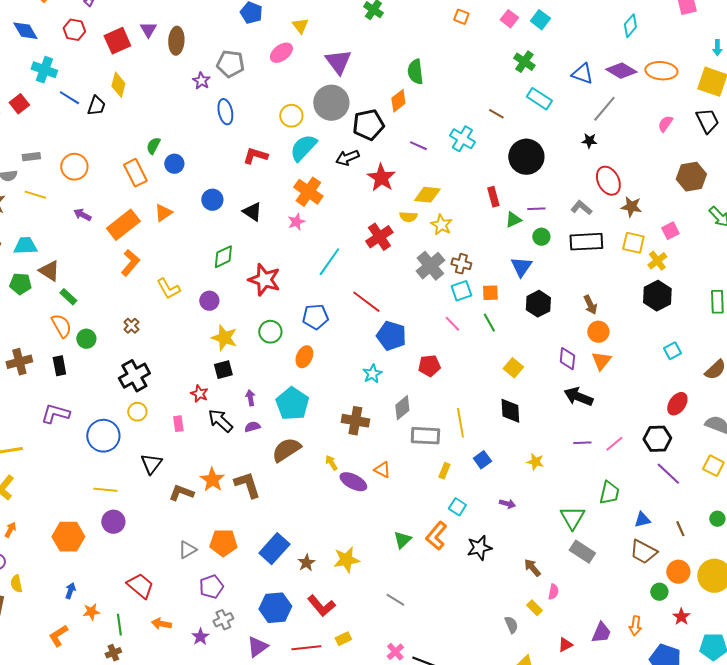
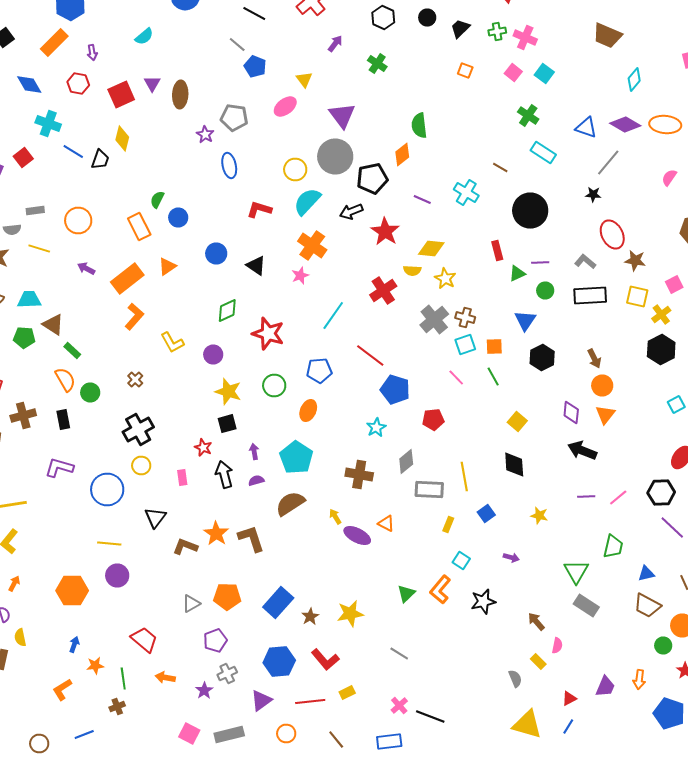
black arrow: (220, 421) -> (224, 474), turned 32

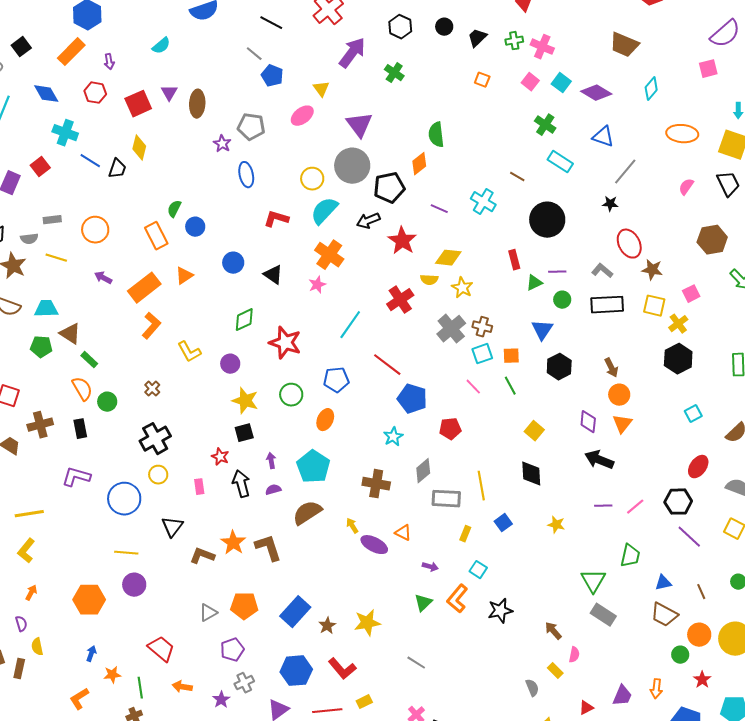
purple arrow: (335, 44) -> (352, 53), size x1.8
purple diamond: (625, 124) -> (596, 93), moved
purple arrow: (511, 558) -> (430, 567), moved

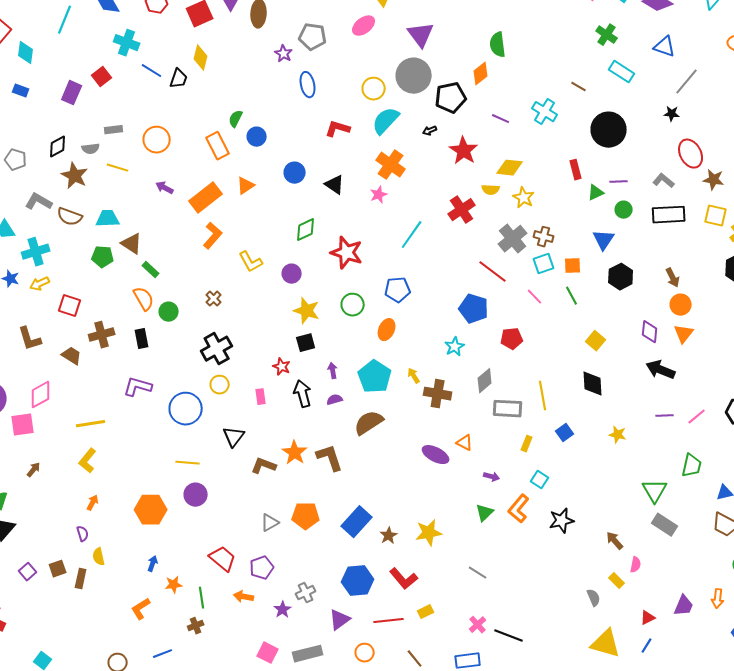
black arrow: (368, 221) -> (430, 131), size x0.6
red line: (387, 365) -> (493, 272), moved
yellow arrow: (352, 526) -> (414, 376), moved
purple pentagon: (232, 650) -> (262, 568), moved

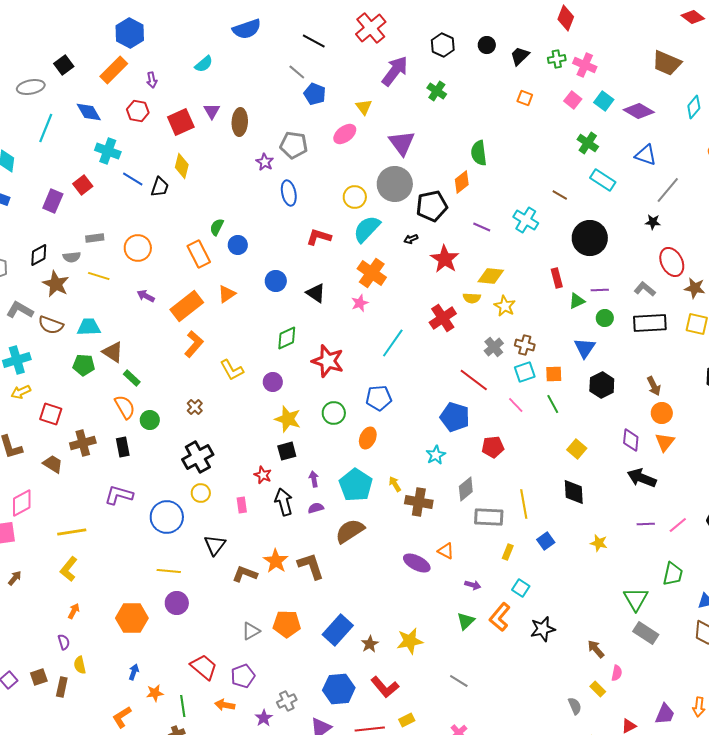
gray cross: (513, 239) -> (494, 347), size x0.7

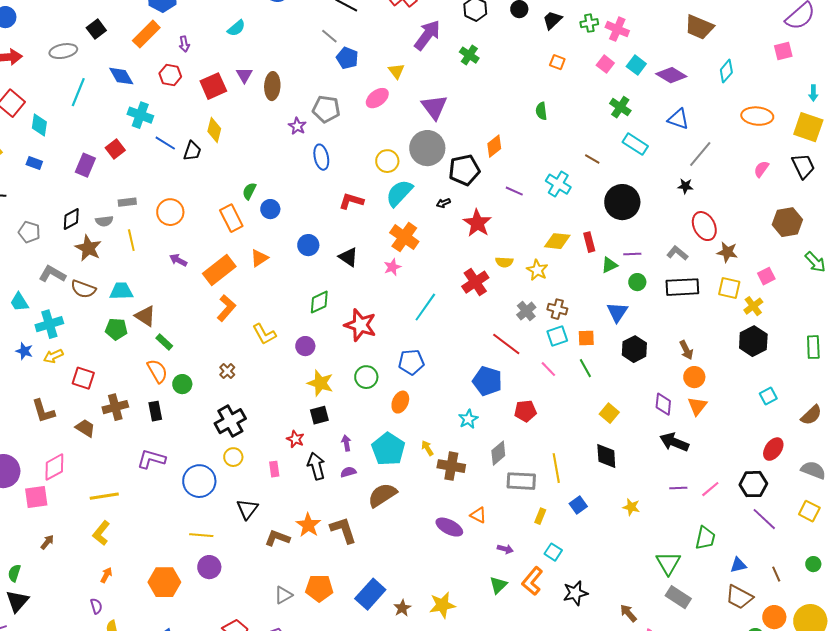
green semicircle: (479, 153) -> (541, 111), moved, size x0.7
yellow line: (99, 276) -> (131, 240), turned 60
yellow diamond: (491, 276) -> (557, 241), moved

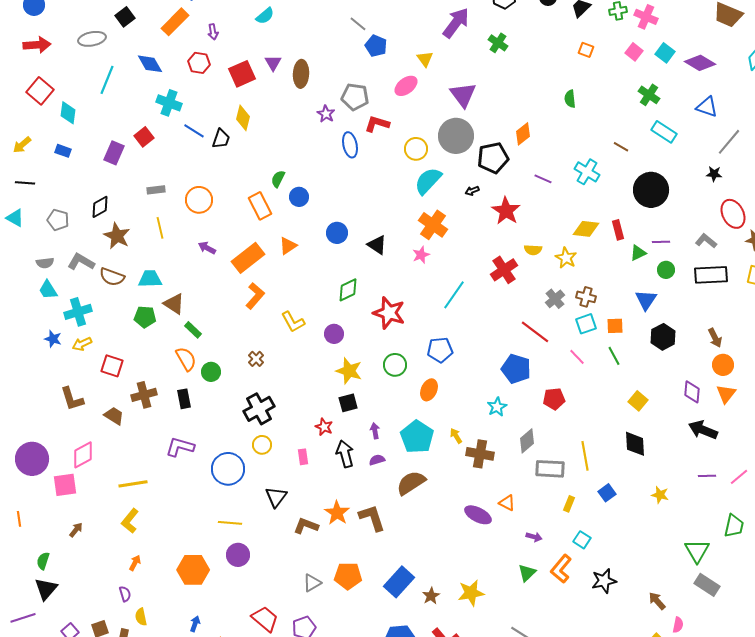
red L-shape: (351, 201) -> (377, 124), moved
gray semicircle: (104, 221) -> (45, 263), moved

